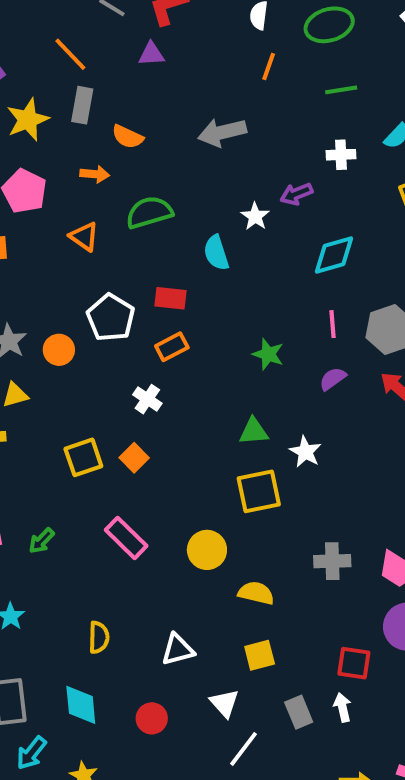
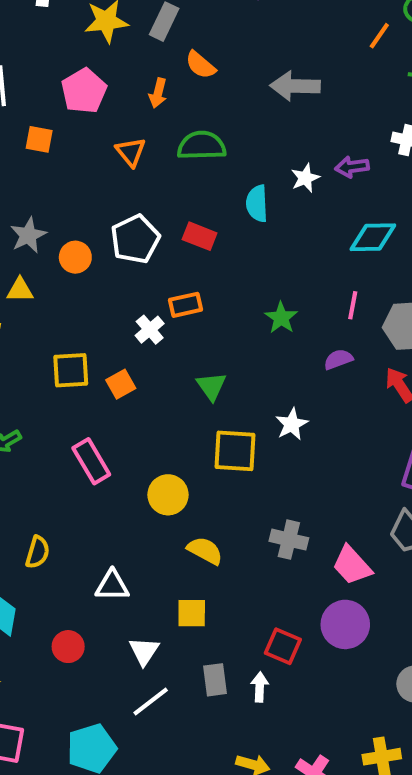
orange line: (269, 67) -> (379, 36), moved
orange arrow: (95, 174) -> (158, 93), turned 84
orange rectangle: (172, 347) -> (186, 305), moved
green triangle: (254, 431) -> (211, 386), moved, turned 44

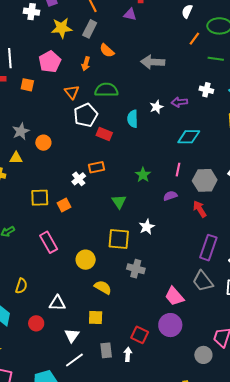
white pentagon: (135, 239) -> (86, 115), moved
green triangle: (211, 386) -> (119, 202), moved
gray cross: (289, 540) -> (136, 269), moved
red circle: (68, 647) -> (36, 323), moved

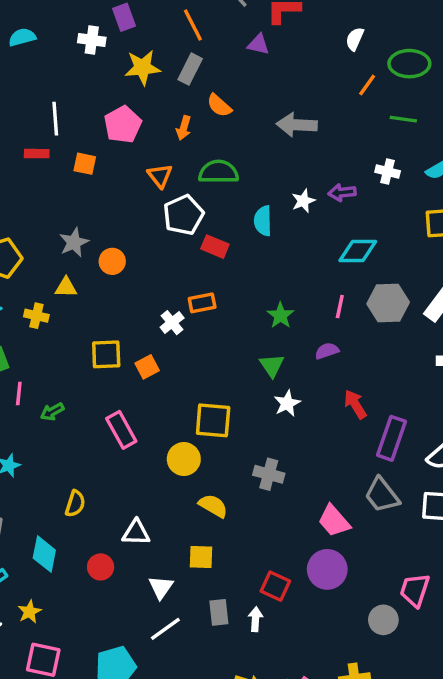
gray hexagon: (205, 180) -> (388, 303), moved
green triangle: (119, 202) -> (272, 365), moved
red arrow: (200, 209) -> (355, 404), moved
yellow square: (119, 239) -> (213, 420), moved

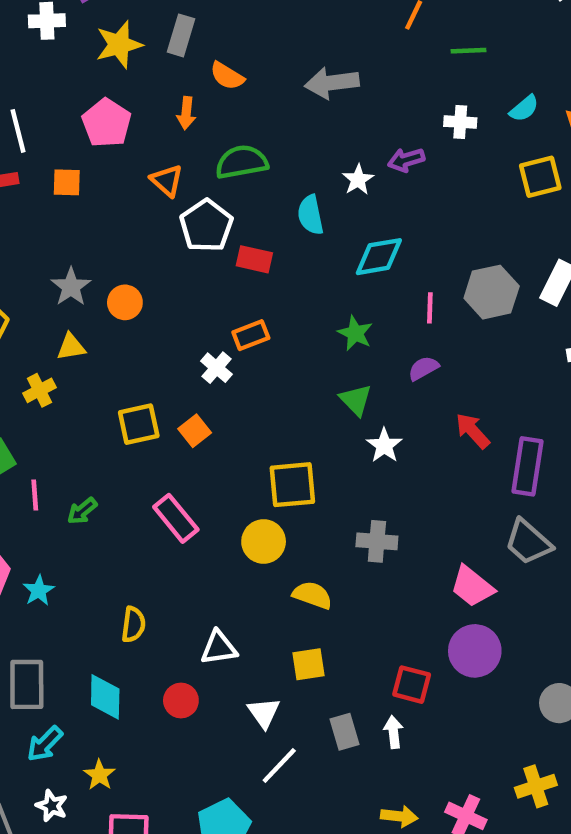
cyan diamond: (358, 251) -> (379, 257), moved
yellow cross: (36, 316) -> (39, 390), turned -30

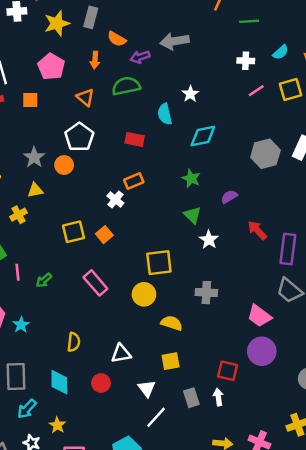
purple arrow: (406, 160) -> (140, 57), moved
white pentagon: (206, 226) -> (79, 137), moved
pink line: (430, 308) -> (256, 91), moved, turned 56

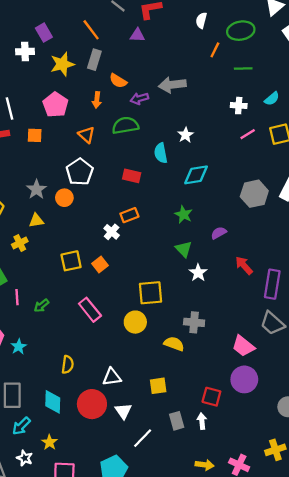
yellow semicircle: (172, 323) -> (174, 344), moved
red circle: (101, 383) -> (92, 404), size x1.6
white triangle: (147, 388) -> (123, 411), moved

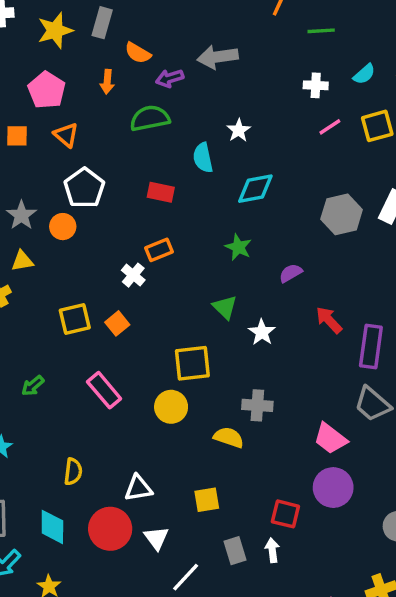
orange triangle: (86, 135) -> (66, 135), moved
green triangle: (184, 249) -> (225, 307), moved

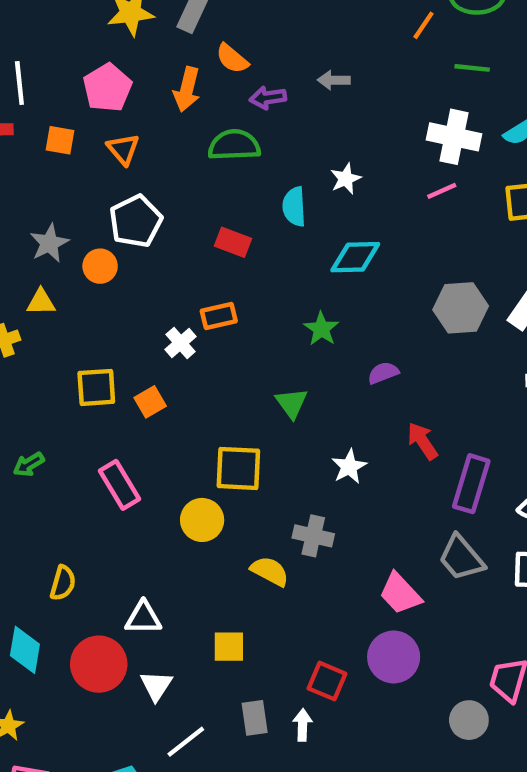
gray arrow: (218, 57) -> (334, 80), size x0.6
orange arrow: (107, 82) -> (187, 89), size x1.4
white cross: (316, 85) -> (454, 137), size x1.6
pink line: (330, 127) -> (442, 191), moved
white star: (262, 332) -> (349, 467), moved

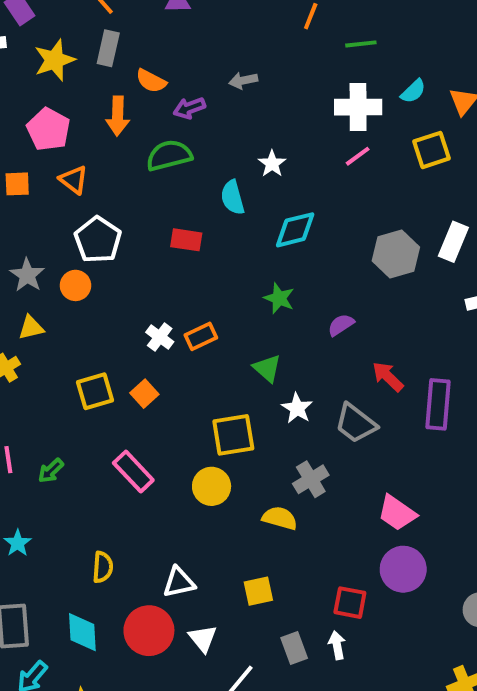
orange rectangle: (219, 316) -> (201, 336), moved
white star: (349, 467) -> (297, 408), moved
gray cross: (313, 536) -> (311, 479), turned -32
gray trapezoid: (461, 558) -> (356, 423), moved

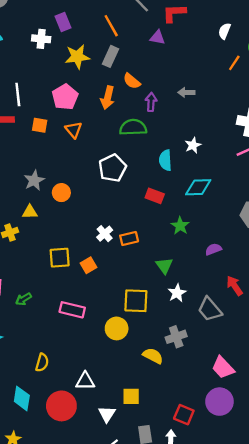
purple arrow: (189, 108) -> (151, 102), turned 102
white pentagon: (98, 240) -> (112, 168), moved
red rectangle: (186, 240) -> (155, 196), moved
pink rectangle: (133, 471) -> (72, 310), turned -45
white triangle: (203, 638) -> (107, 414), moved

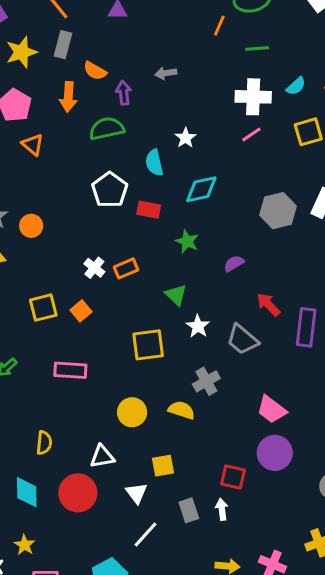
white pentagon: (112, 168) -> (110, 190), moved
yellow circle: (117, 328) -> (132, 412), moved

